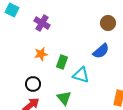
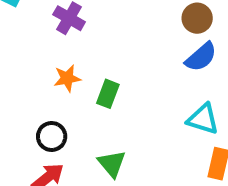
blue semicircle: (101, 51) -> (201, 57), moved
cyan triangle: (81, 75) -> (203, 119), moved

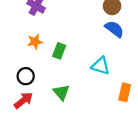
blue semicircle: (201, 57) -> (114, 29), turned -102
cyan triangle: (203, 119) -> (101, 66), moved

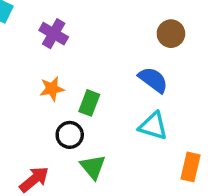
blue semicircle: (114, 29) -> (153, 80), moved
black circle: (26, 76) -> (70, 135), moved

